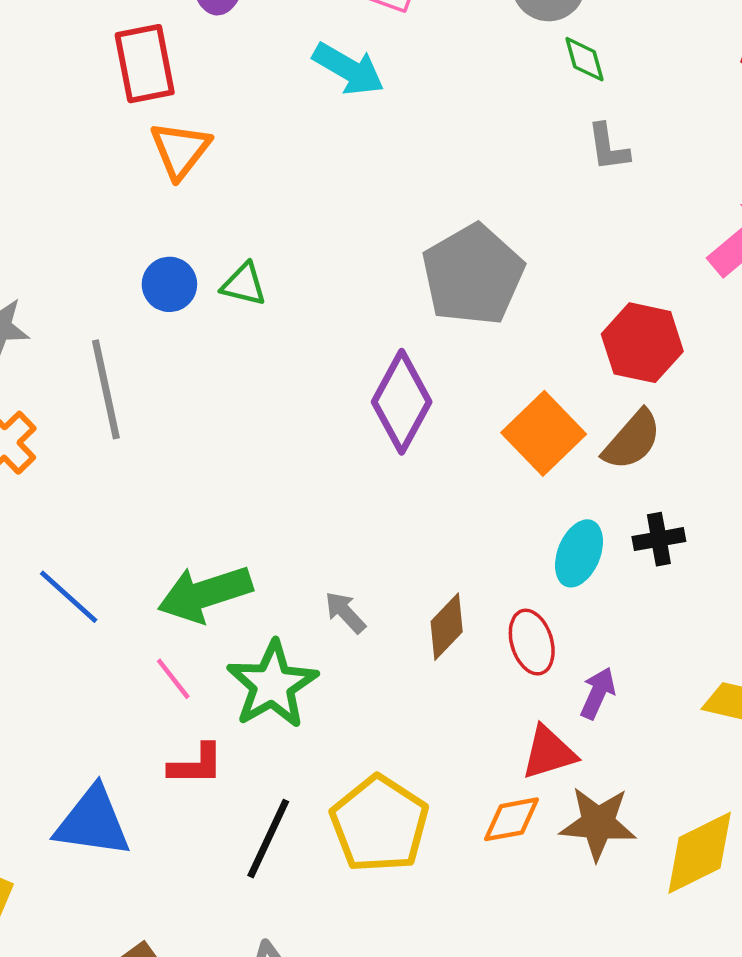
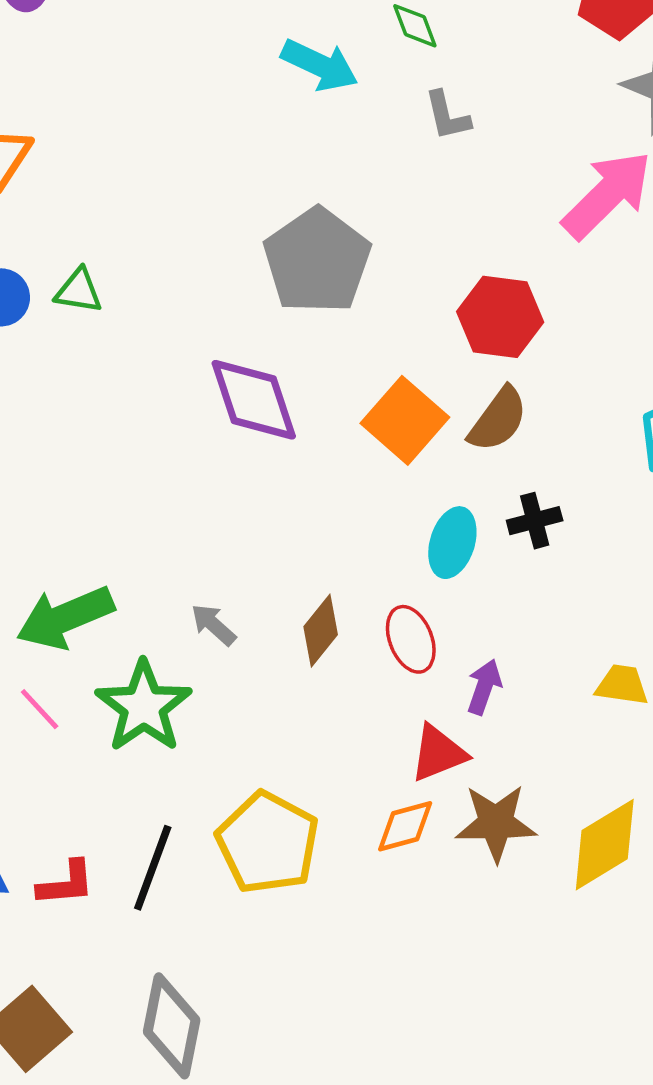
cyan arrow: (348, 69) -> (320, 65), moved
purple diamond: (402, 402) -> (254, 400), turned -42
red L-shape: (196, 765) -> (66, 883), moved

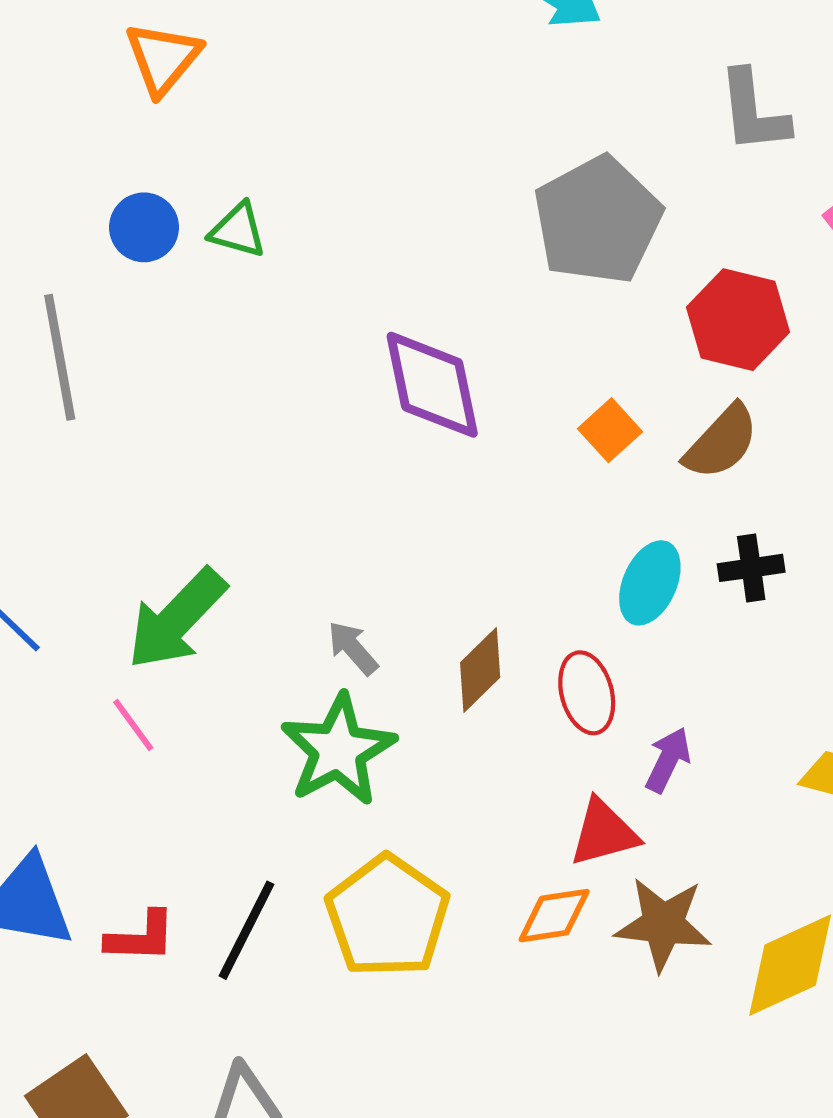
gray L-shape: (447, 116) -> (753, 112), moved, size x1.4
gray pentagon: (317, 261) -> (598, 220), moved
orange square: (405, 420) -> (610, 430), size x0.6
green arrow: (65, 618) -> (177, 619), turned -30
green star: (144, 707) -> (338, 750), moved

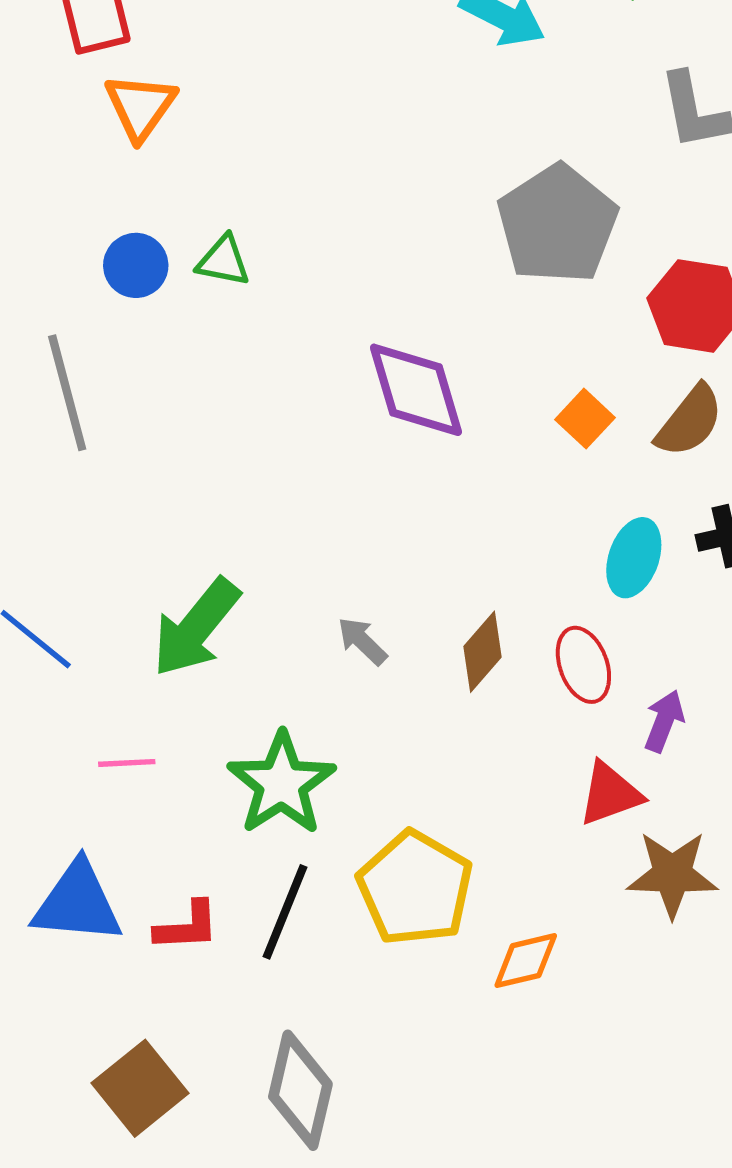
pink line: (133, 725) -> (127, 763), moved, turned -52
green star: (338, 750) -> (281, 784), moved
orange diamond: (554, 916) -> (526, 961), moved

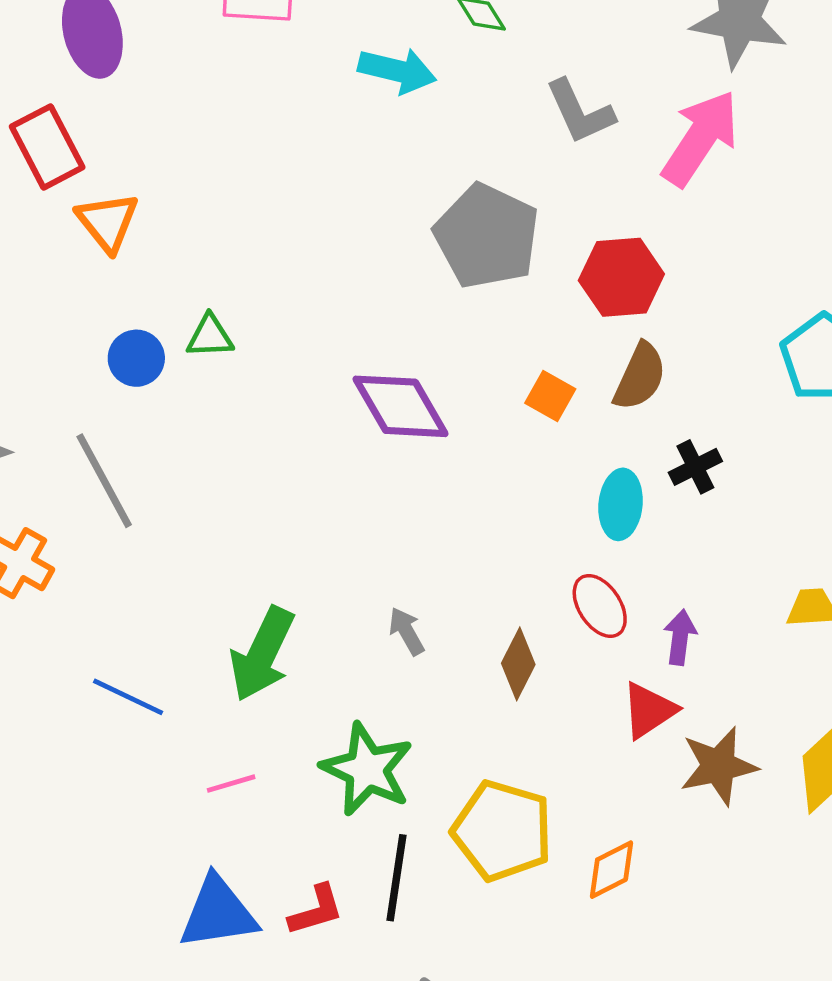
gray arrow: (362, 641) -> (407, 631), turned 30
brown diamond: (482, 652) -> (518, 664), moved

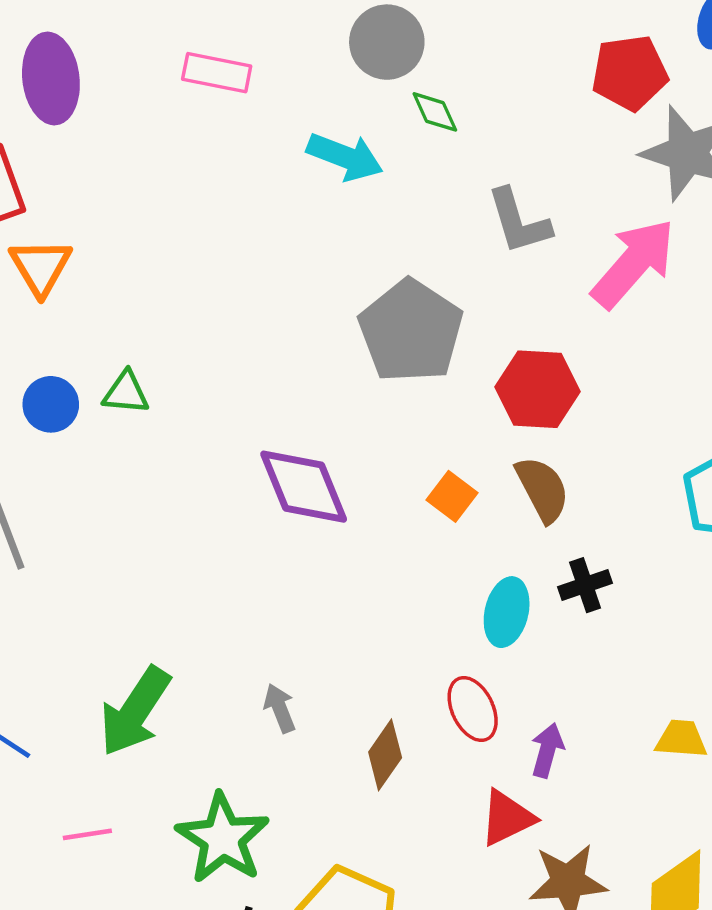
brown semicircle: (640, 377) -> (542, 489), turned -60

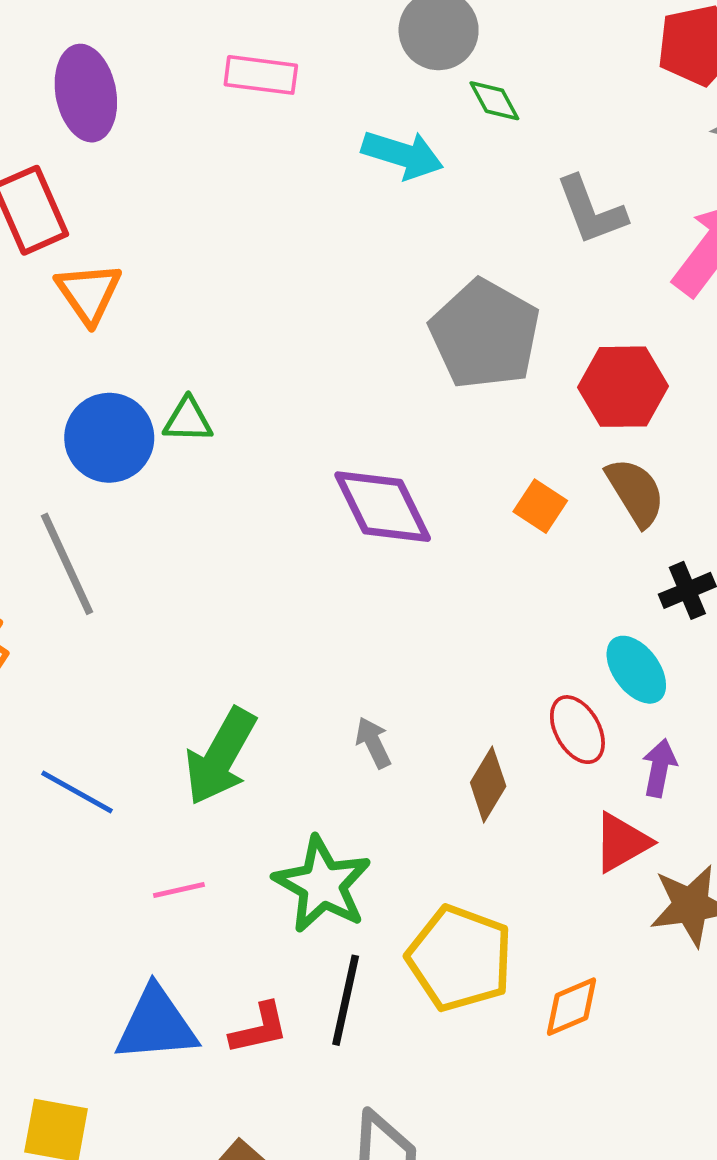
blue circle: (51, 404) -> (109, 438), size x1.5
cyan ellipse: (507, 612) -> (636, 670), moved, turned -46

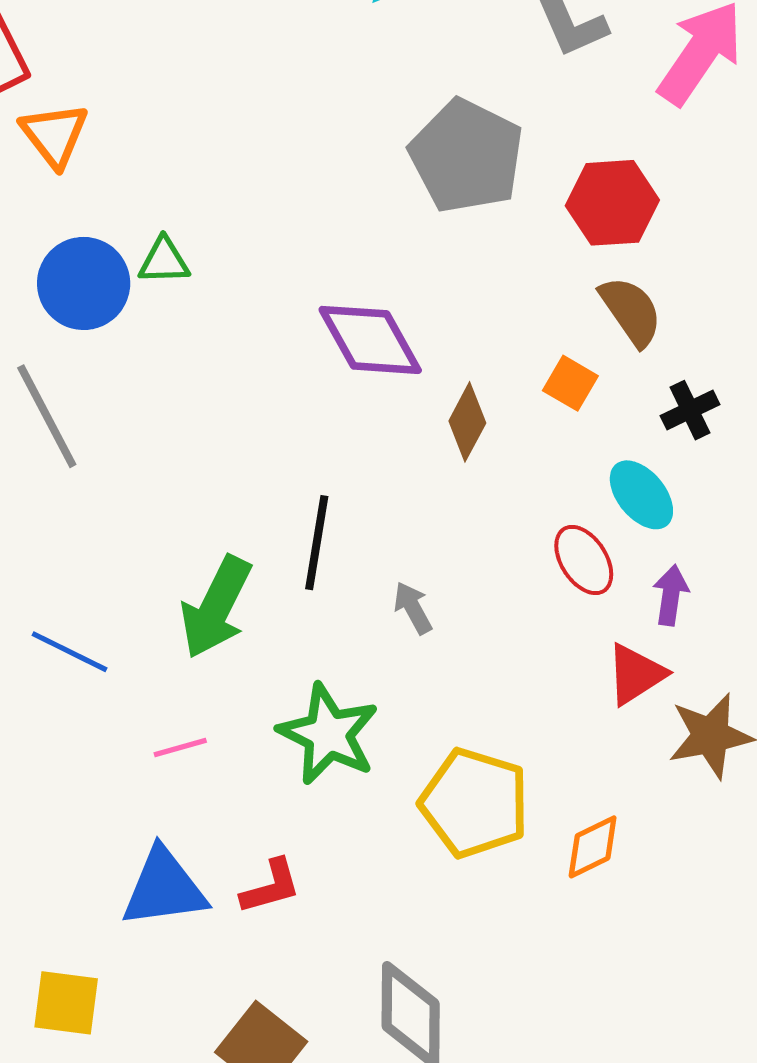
orange square: (540, 506) -> (570, 383), moved
gray arrow: (373, 743) -> (413, 608), moved
brown diamond: (488, 784) -> (467, 422), moved
black line: (346, 1000) -> (317, 543), moved

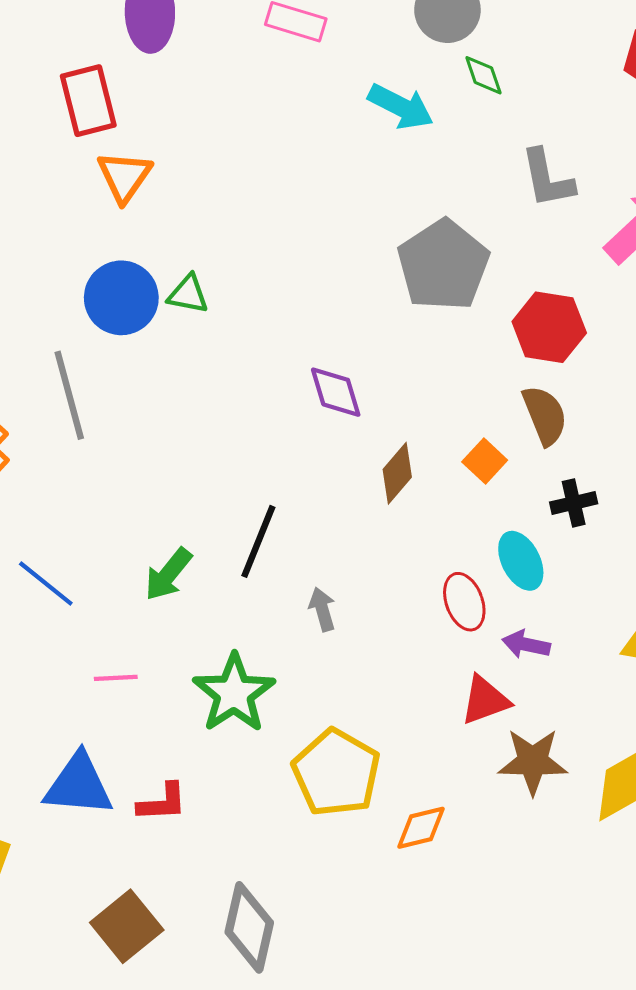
purple diamond: (370, 340) -> (336, 392), size x0.7
purple arrow: (671, 595) -> (526, 644), turned -99
green arrow: (216, 607) -> (168, 574), size x0.7

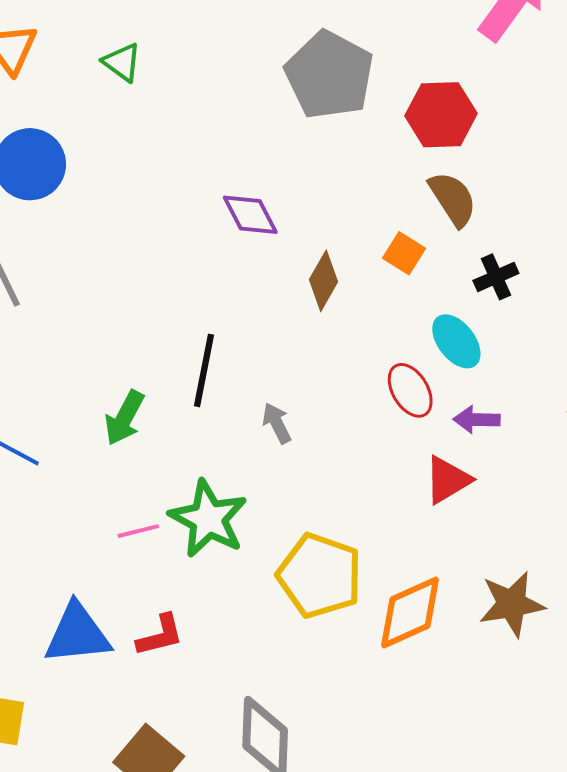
green triangle: (188, 294) -> (122, 62), moved, turned 36
pink line: (116, 678) -> (138, 531), moved
brown star: (533, 761) -> (512, 604), moved
orange diamond: (421, 828) -> (410, 613), size x1.5

